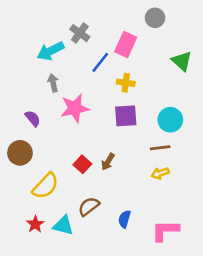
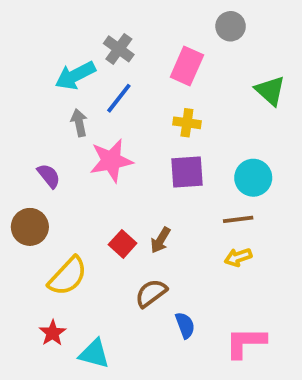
blue line: (100, 62) -> (119, 98), moved
brown semicircle: (89, 206) -> (151, 293), moved
blue semicircle: (124, 219) -> (185, 325), turned 144
cyan triangle: (63, 225) -> (94, 354), moved

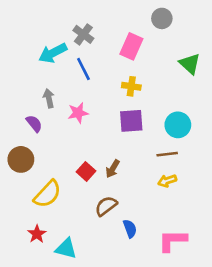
blue line: (119, 98) -> (83, 69), turned -65
gray arrow: (79, 123) -> (49, 98), moved
pink star: (111, 161) -> (78, 113), size x0.7

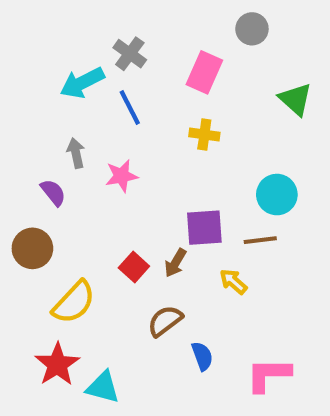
purple square: (131, 121) -> (204, 228), moved
yellow arrow: (167, 181) -> (233, 282), moved, turned 60
red star: (37, 234) -> (57, 364), size x1.5

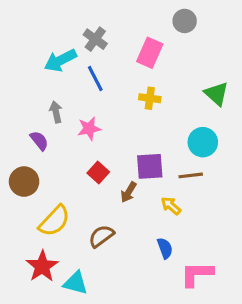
green triangle: (295, 99) -> (216, 94), moved
red square: (134, 267) -> (98, 172), moved
brown semicircle: (165, 321) -> (101, 236), moved
blue semicircle: (202, 356) -> (165, 248), moved

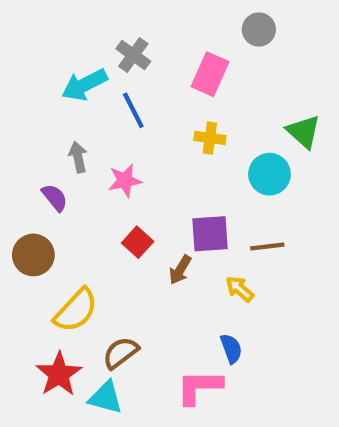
cyan circle: (203, 142) -> (269, 174), moved
brown semicircle: (101, 236) -> (121, 353), moved
pink L-shape: (197, 274) -> (199, 387), moved

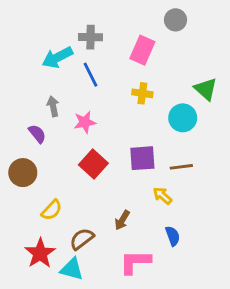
gray cross: (133, 55) -> (91, 37), turned -35
red square: (138, 242) -> (93, 164), size x1.4
brown arrow: (180, 270) -> (122, 220), moved
yellow semicircle: (76, 310) -> (52, 210), size x0.7
blue semicircle: (231, 349) -> (173, 236), moved

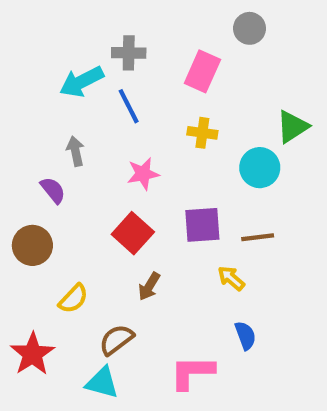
green triangle: (206, 89) -> (293, 127), turned 45
pink star: (85, 122) -> (143, 174), moved
brown arrow: (122, 220) -> (149, 286), moved
red star: (40, 253) -> (32, 354), moved

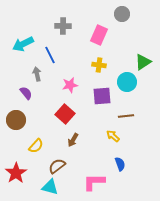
cyan arrow: (82, 82) -> (23, 44), moved
blue line: (129, 106) -> (50, 55), moved
purple square: (202, 225) -> (102, 96), moved

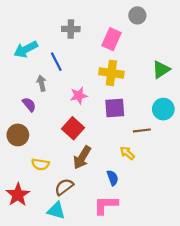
yellow cross: (99, 65) -> (111, 73), size x1.5
cyan circle: (127, 82) -> (163, 109), moved
brown arrow: (73, 140) -> (82, 158), size x1.5
yellow semicircle: (36, 146) -> (40, 164), turned 56
blue semicircle: (120, 164) -> (113, 178), moved

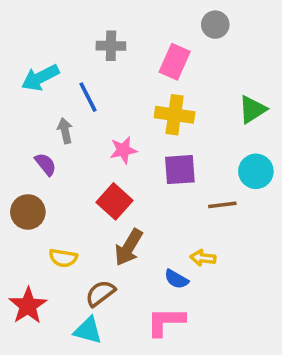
yellow arrow: (127, 153) -> (203, 258), moved, turned -35
blue semicircle: (113, 178) -> (176, 279), turned 140

